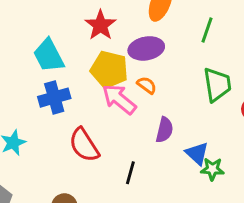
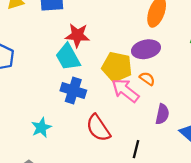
red star: (100, 25) -> (77, 35), moved, turned -30
blue cross: (54, 98) -> (73, 90), turned 35

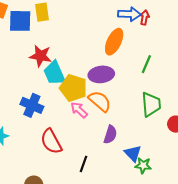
cyan trapezoid: (68, 57) -> (54, 73), moved
orange semicircle: (147, 79) -> (100, 101), size x1.6
pink arrow: (125, 90) -> (79, 110), size x0.7

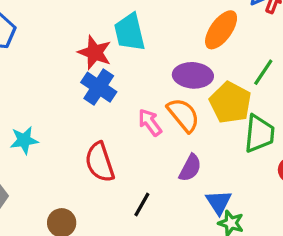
red star: (40, 56) -> (95, 52), moved
cyan trapezoid: (54, 73) -> (130, 32), moved
yellow pentagon: (73, 88) -> (230, 103), moved
blue cross: (32, 105) -> (99, 87), moved

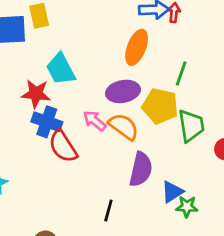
pink arrow: (150, 122) -> (95, 121), moved
red semicircle: (100, 162) -> (63, 146), moved
purple semicircle: (190, 168) -> (141, 169), size x1.4
blue triangle: (219, 202) -> (172, 192), turned 45

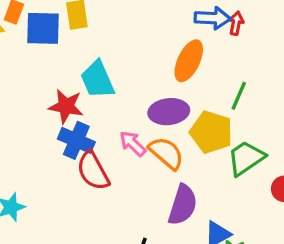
green trapezoid: (191, 126) -> (246, 158), turned -120

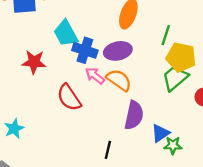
red star: (66, 106) -> (34, 62), moved
yellow pentagon: (211, 132) -> (181, 57), moved
blue cross: (76, 140) -> (85, 50), moved

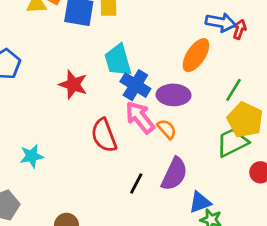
pink arrow: (95, 76) -> (140, 117), size x1.4
orange semicircle: (119, 80) -> (167, 129), size x0.7
black line: (108, 150) -> (136, 184), moved

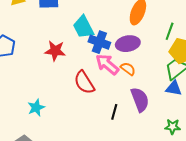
purple semicircle: (174, 174) -> (140, 100), turned -35
blue triangle: (200, 202) -> (174, 88), moved, turned 42

